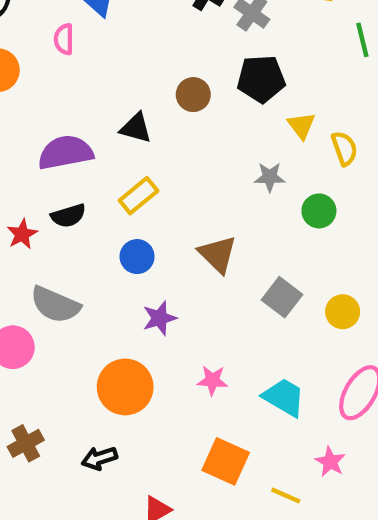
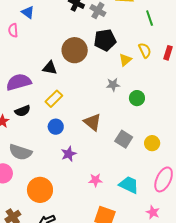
brown circle: (193, 95) -> (75, 50), size x1.6
yellow triangle: (301, 126) -> (125, 60), turned 32
yellow semicircle: (344, 148) -> (145, 50), moved
orange circle: (125, 387) -> (40, 190), moved

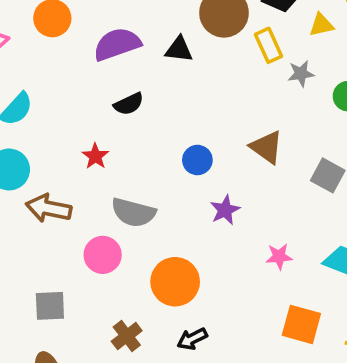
yellow triangle: (125, 60) -> (321, 25), turned 32
purple semicircle: (19, 82) -> (117, 44), moved
yellow rectangle: (54, 99) -> (268, 45), moved, turned -66
black semicircle: (23, 111) -> (129, 104), moved

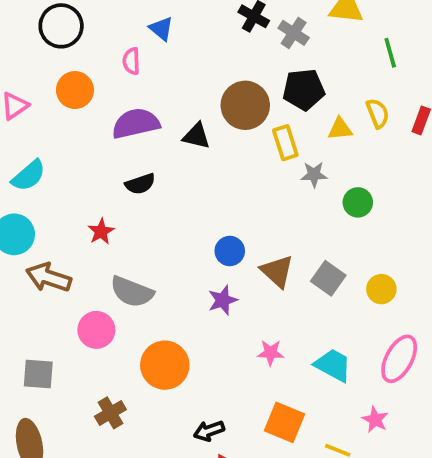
brown triangle: (267, 147) -> (277, 271), moved
blue circle: (197, 160) -> (230, 251), moved
black arrow: (192, 339) -> (209, 431), moved

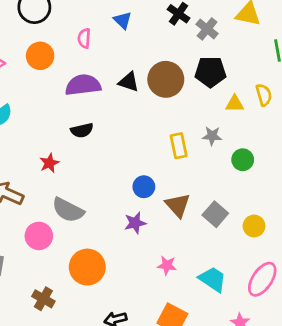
blue triangle: (161, 29) -> (123, 20), moved
black triangle: (196, 136) -> (129, 82), moved
yellow rectangle: (285, 143) -> (179, 146), moved
brown cross: (110, 413) -> (43, 299), turned -35

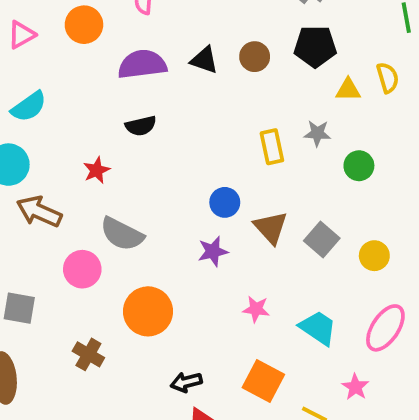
brown circle: (166, 79) -> (255, 57), size x0.6

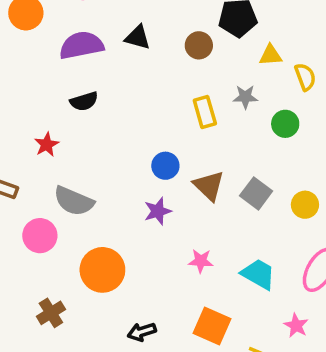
brown circle: (255, 57) -> (199, 45), moved
yellow semicircle: (388, 78) -> (305, 77), moved
brown cross: (88, 354) -> (51, 313), turned 32

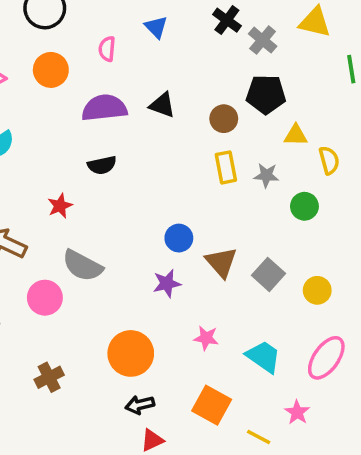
yellow rectangle: (205, 112) -> (226, 167), moved
orange circle: (102, 270) -> (131, 353), moved

